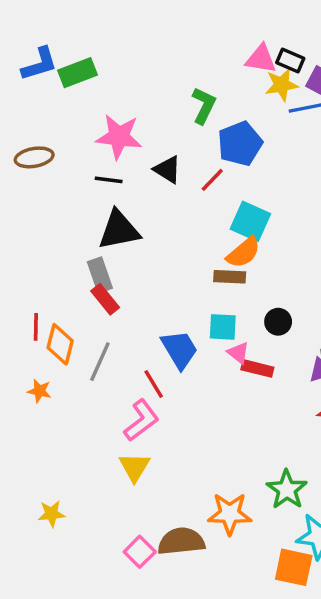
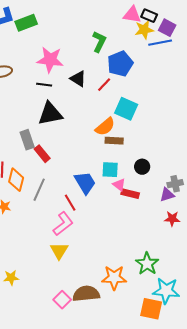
orange semicircle: (243, 253) -> (105, 127), moved
gray rectangle: (100, 275) -> (27, 140), moved

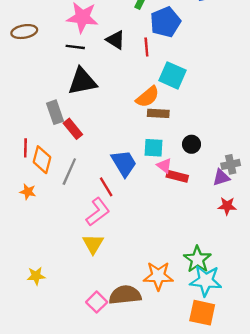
red line: (104, 85) -> (146, 47), turned -49
cyan star: (166, 291) -> (206, 281), moved

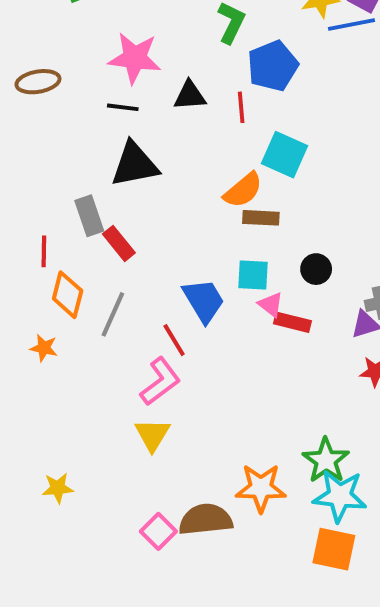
black triangle: (116, 40) -> (190, 95), turned -36
red line: (25, 148) -> (44, 251), moved

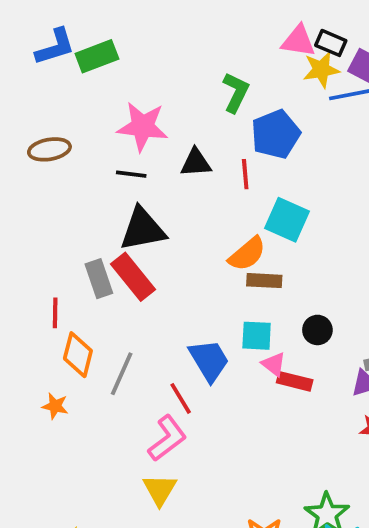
red rectangle: (119, 243) -> (133, 277), moved, size x1.4

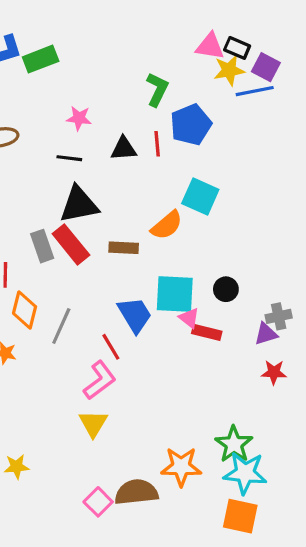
pink star: (143, 127) -> (79, 118), size x0.6
red line: (245, 174) -> (157, 144), moved
brown rectangle: (264, 281) -> (124, 248), moved
cyan square: (257, 336) -> (175, 294), size x1.5

